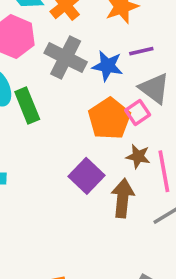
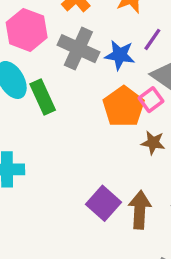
purple line: (141, 51) -> (152, 39), turned -40
purple square: (86, 176) -> (104, 203), moved
brown arrow: (123, 198) -> (140, 210), moved

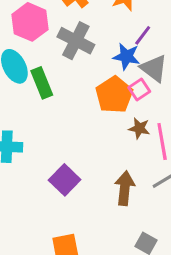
blue star: (120, 55) -> (126, 56), moved
purple square: (104, 203) -> (65, 180), moved

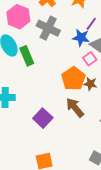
orange pentagon: (114, 95) -> (73, 79), moved
brown arrow: (125, 188) -> (75, 108), moved, turned -45

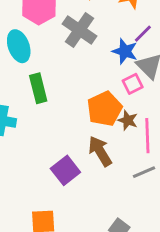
green rectangle: (27, 56) -> (38, 88), moved
purple square: (43, 118) -> (65, 170), moved

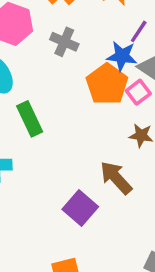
gray cross: (80, 30) -> (64, 42), size x0.7
orange pentagon: (104, 109) -> (107, 84), moved

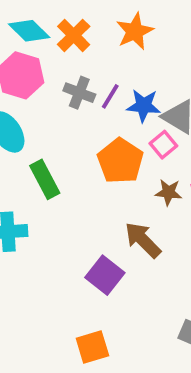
purple line: (139, 31) -> (110, 96), moved
orange pentagon: (107, 84) -> (120, 161), moved

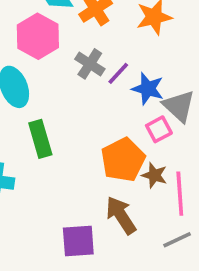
orange pentagon: (120, 161) -> (123, 160), moved
purple square: (105, 275) -> (78, 241), turned 36

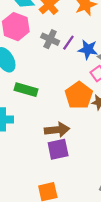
green rectangle: (40, 139) -> (26, 90), turned -50
brown arrow: (121, 215) -> (57, 130), moved, turned 125

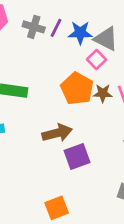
purple square: (58, 149) -> (77, 156), moved

